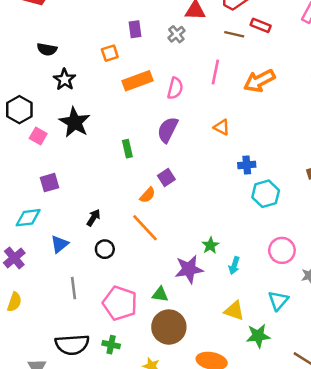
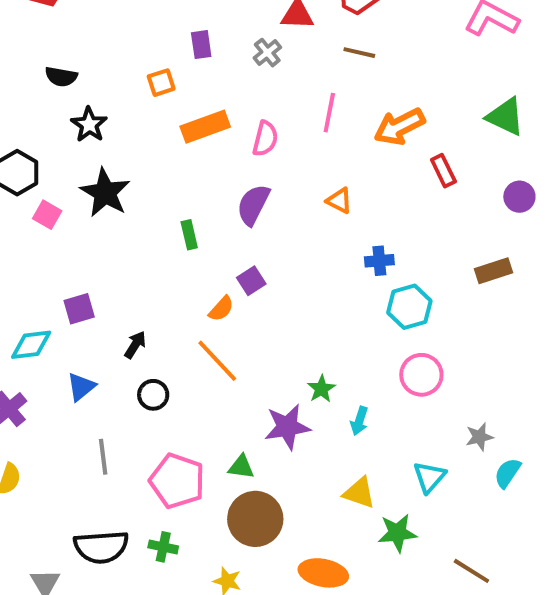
red rectangle: (261, 25) -> (443, 171), moved, turned 42
purple square: (50, 183) -> (79, 309), moved
pink circle: (282, 250) -> (421, 375), moved

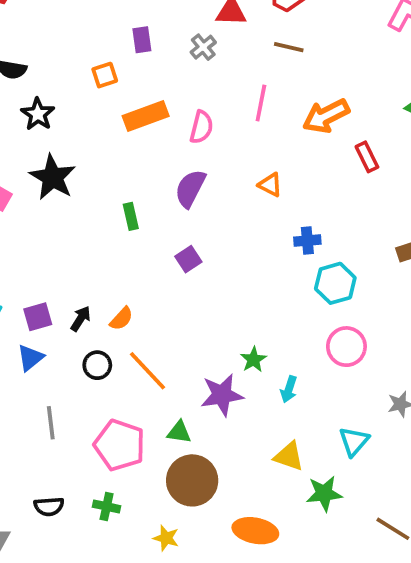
purple square: (79, 309) -> (38, 317), moved
orange semicircle: (221, 309) -> (121, 319), moved
orange line: (217, 361) -> (147, 371), moved
black semicircle: (101, 547) -> (49, 506), size x0.6

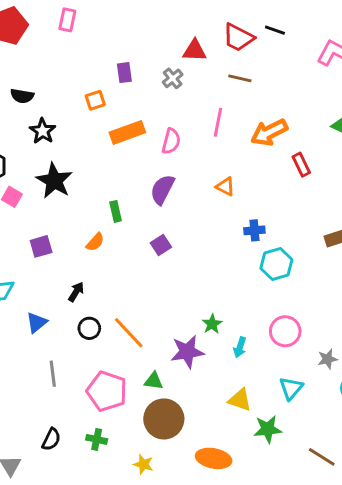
purple square: (38, 317) -> (41, 246), moved
orange semicircle: (121, 319) -> (95, 242), moved
pink circle: (346, 347) -> (285, 331), moved
black semicircle: (49, 506) -> (51, 439), turned -60

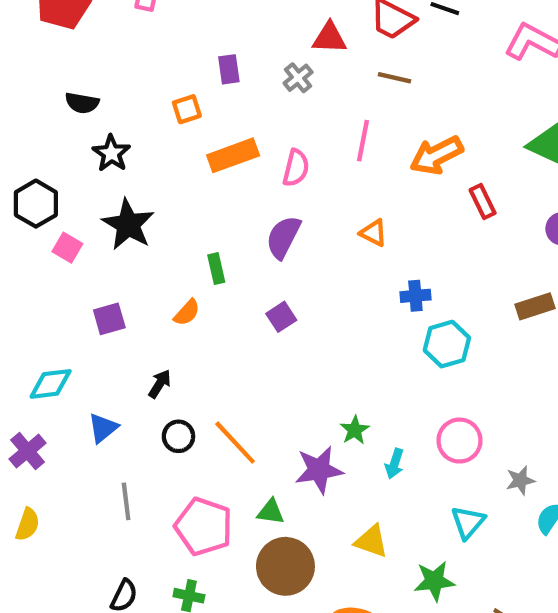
yellow triangle: (240, 400) -> (371, 541), moved

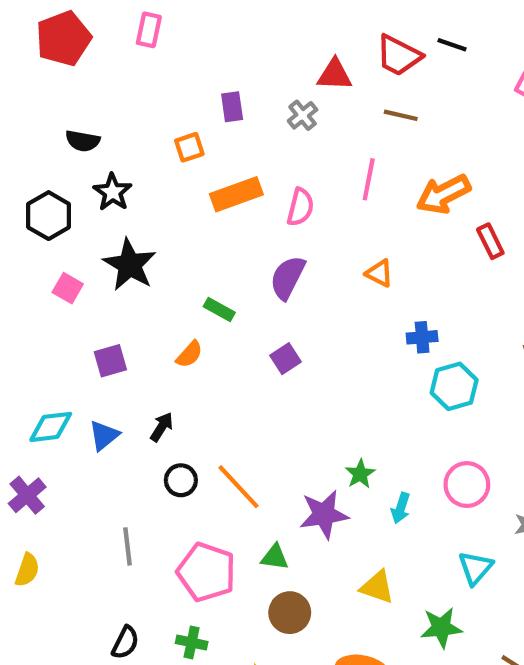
black hexagon: (36, 204) -> (49, 216), moved
green rectangle: (216, 269) -> (219, 310), turned -48
blue triangle: (103, 428) -> (104, 435), moved
brown circle: (285, 566) -> (290, 613), size x0.7

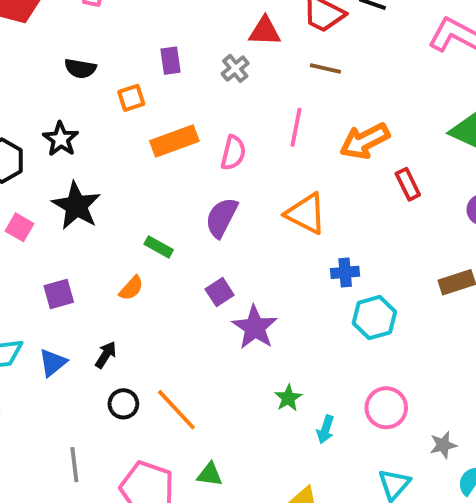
black semicircle: (83, 141) -> (80, 68), moved
orange triangle: (379, 273) -> (306, 214), size x1.6
purple star: (324, 514) -> (255, 327), moved, turned -30

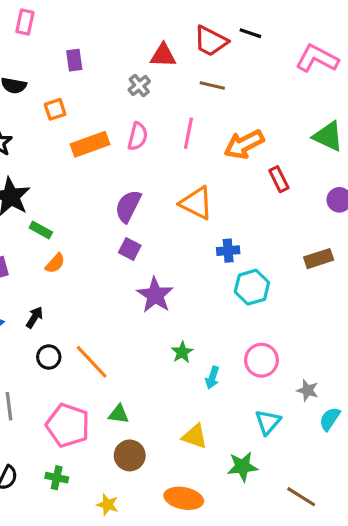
purple rectangle: (170, 61) -> (74, 60), moved
pink semicircle: (233, 153) -> (138, 136), moved
green rectangle: (159, 247) -> (41, 230), moved
purple square: (220, 292) -> (130, 249), moved, turned -30
gray star: (443, 445) -> (308, 390), turned 30

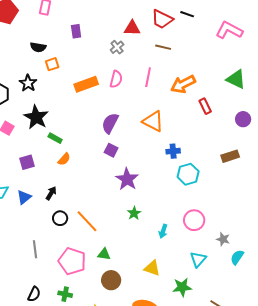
orange square: (55, 109) -> (52, 64), moved
green star: (182, 352) -> (134, 213), moved

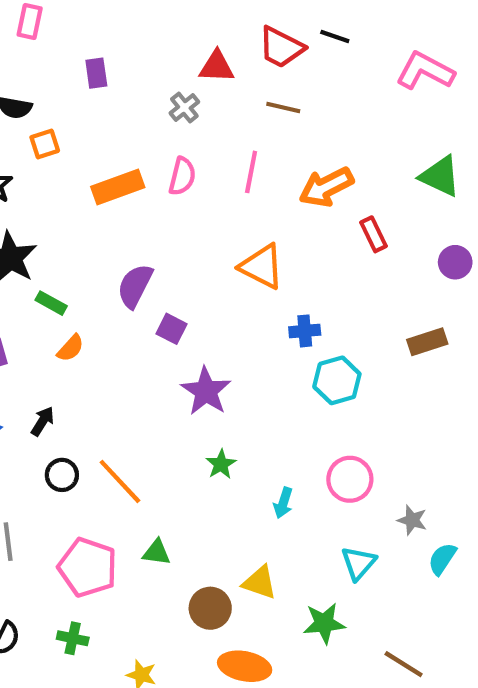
purple semicircle: (110, 123) -> (135, 286), moved
brown circle: (111, 280) -> (210, 608), moved

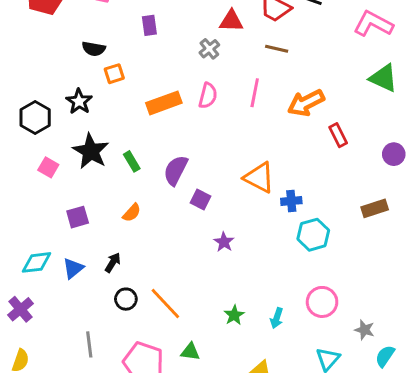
green triangle: (440, 176) -> (383, 78), moved
orange triangle: (262, 267) -> (259, 178), moved
green rectangle: (51, 303) -> (132, 161), moved, turned 30
purple star: (206, 391) -> (224, 242), size x0.6
green star: (221, 464) -> (234, 315), moved

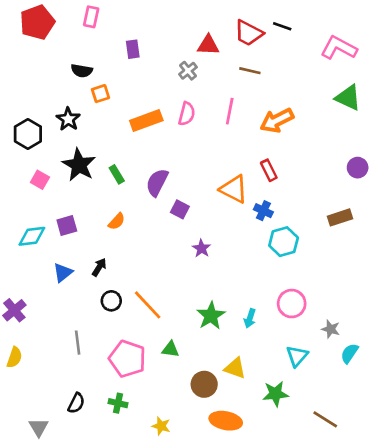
red rectangle: (338, 135) -> (269, 170), moved
blue cross: (291, 201) -> (263, 211), turned 30
cyan diamond: (37, 262) -> (32, 236), moved
green star: (234, 315) -> (211, 316), size x1.5

